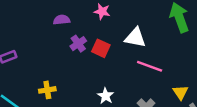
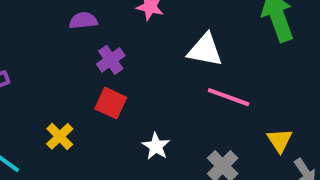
red square: (101, 48) -> (111, 103), moved
yellow cross: (47, 90) -> (60, 136), turned -35

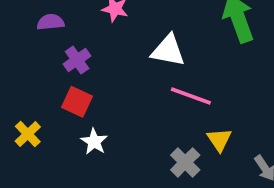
yellow triangle: (280, 140) -> (219, 140), moved
white star: (156, 146) -> (94, 142), moved

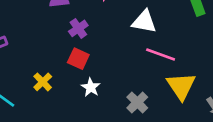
yellow triangle: (219, 140) -> (181, 86), size x1.6
gray cross: (185, 162) -> (137, 102), moved

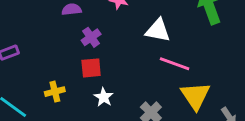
red square: (78, 59) -> (91, 68), turned -30
yellow cross: (43, 82) -> (55, 92), turned 30

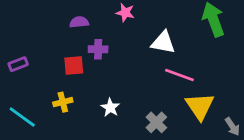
purple cross: (91, 37) -> (98, 49), turned 36
red square: (91, 68) -> (74, 65), moved

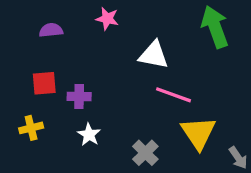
purple cross: (98, 49) -> (79, 96), moved

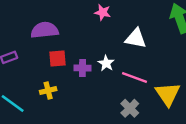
purple semicircle: (51, 30) -> (45, 30), moved, size x1.6
pink line: (174, 95) -> (135, 77), moved
white star: (89, 135) -> (106, 63), moved

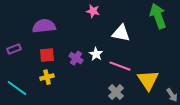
red square: (58, 59) -> (47, 55), moved
purple cross: (82, 68) -> (76, 58), turned 32

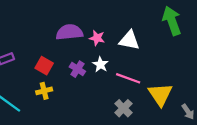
pink star: (93, 11) -> (97, 38), moved
purple semicircle: (44, 26) -> (69, 32), moved
red square: (47, 55) -> (44, 66), turned 35

